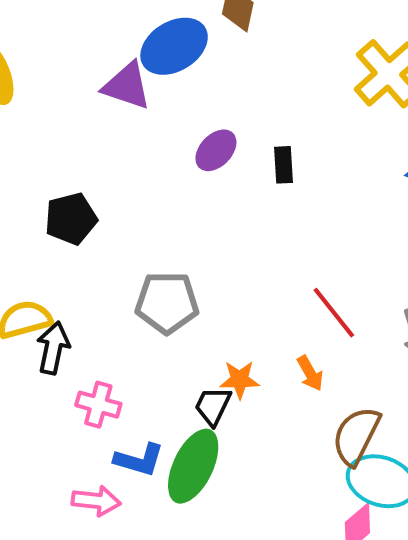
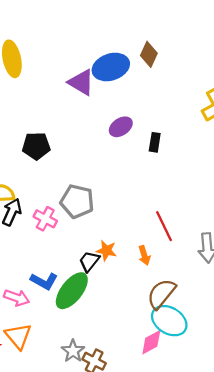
pink cross: (98, 405) -> (45, 219), moved

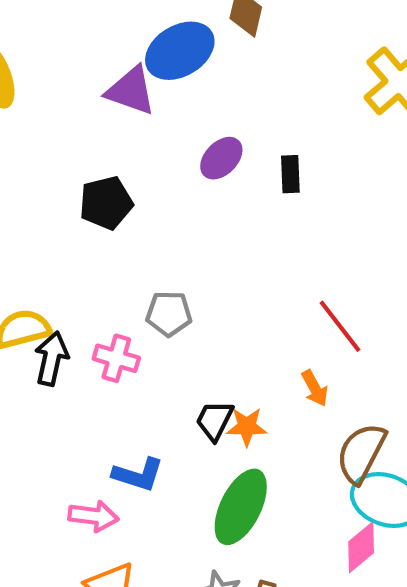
black pentagon: (36, 146) -> (106, 203), moved
gray pentagon: (77, 201) -> (169, 314), size x0.7
orange star: (106, 250) -> (247, 427), moved
green ellipse: (72, 291) -> (241, 507), moved

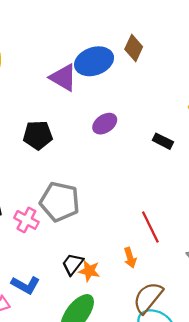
black rectangle: (290, 174) -> (163, 141), moved, turned -72
gray pentagon: (169, 314) -> (60, 202), size x1.6

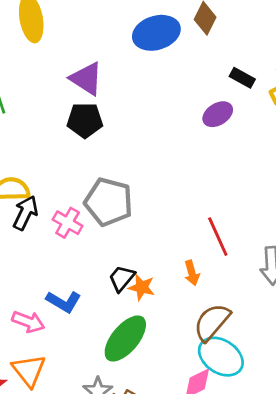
purple triangle: (63, 77) -> (86, 79), moved
purple ellipse: (105, 124) -> (218, 114), moved
black rectangle: (163, 141) -> (242, 78), moved

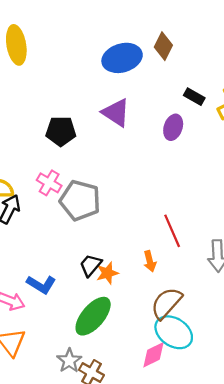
purple triangle: (86, 79) -> (116, 113), moved
purple ellipse: (218, 114) -> (173, 127), turned -40
pink cross: (68, 223) -> (49, 183), moved
orange star: (142, 287) -> (107, 273), turned -30

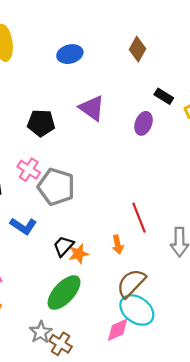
blue ellipse: (122, 58) -> (70, 54), moved, size x0.7
blue L-shape: (41, 284) -> (23, 226), moved

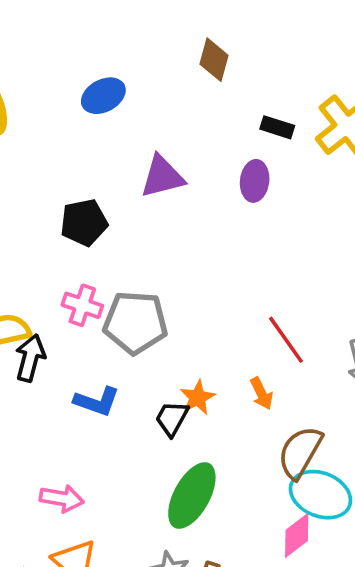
purple triangle: (92, 108) -> (162, 177), turned -36
orange star: (78, 254) -> (198, 398), moved

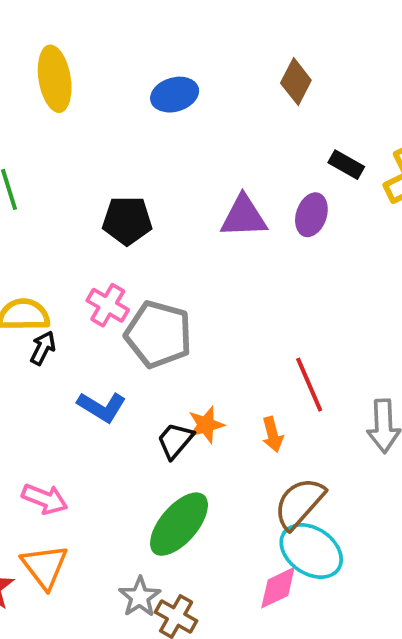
purple triangle: (162, 177) -> (244, 217), moved
black arrow: (30, 358) -> (43, 348), size x0.7

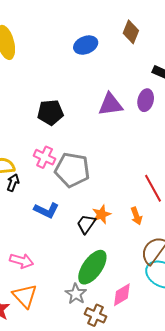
blue ellipse: (175, 95) -> (86, 45), moved
pink diamond: (278, 588) -> (122, 295), moved
gray star: (140, 597) -> (76, 294), moved

